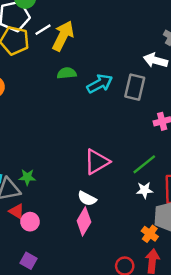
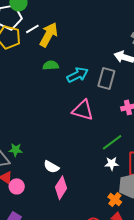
pink triangle: (97, 162) -> (83, 110), moved, turned 45
white semicircle: (87, 198) -> (51, 167), moved

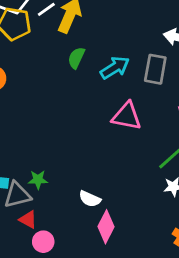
green semicircle: (51, 65) -> (76, 58), turned -56
pink circle: (17, 186) -> (43, 242), moved

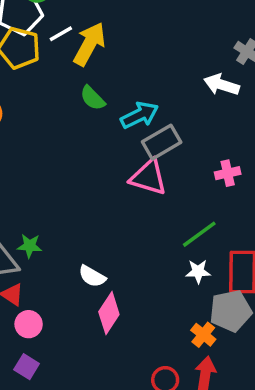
green semicircle: (76, 58) -> (93, 98), turned -75
gray rectangle: (155, 69) -> (162, 142), moved, turned 44

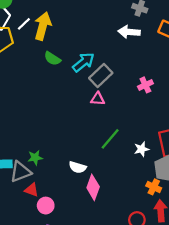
pink triangle: (148, 177) -> (98, 99), size x0.6
green line: (199, 234) -> (110, 139), moved

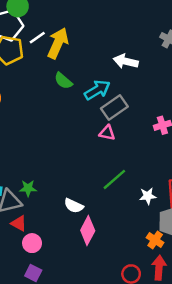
white arrow: (129, 32) -> (126, 61), moved

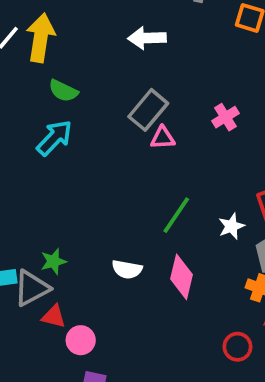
cyan arrow: (97, 90) -> (54, 138), moved
pink triangle: (107, 133) -> (163, 138), moved
pink diamond: (88, 231) -> (181, 277), moved

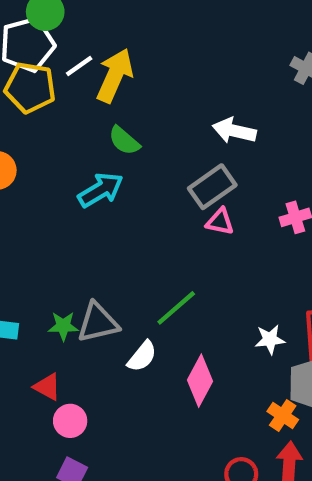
white arrow: (147, 38) -> (234, 131), moved
green line: (176, 215) -> (176, 308), moved
white semicircle: (127, 269) -> (142, 356), turned -76
gray triangle: (32, 288) -> (98, 323), moved

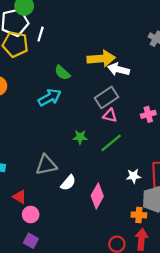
white line: (79, 66) -> (41, 34), turned -40
yellow arrow: (115, 75) -> (101, 59), moved, turned 60
green line: (176, 308) -> (111, 143), moved
green star: (63, 326) -> (80, 137), moved
orange cross: (283, 416) -> (139, 215), turned -32

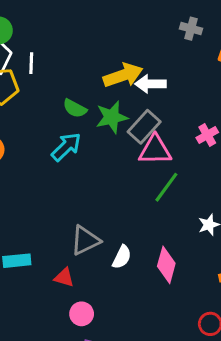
pink triangle: (110, 115) -> (155, 150), size x1.6
green star: (80, 137) -> (112, 117), moved, size x1.5
red triangle: (20, 197) -> (64, 277), moved

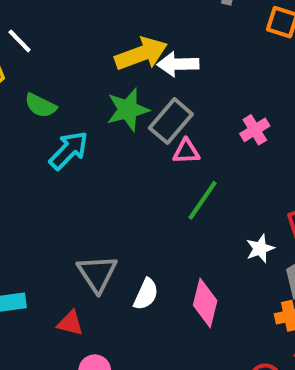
white line: (31, 63) -> (20, 41), turned -45
green semicircle: (75, 108) -> (41, 106), moved
pink triangle: (155, 150) -> (186, 151), size x0.6
gray triangle: (85, 240) -> (97, 273), turned -36

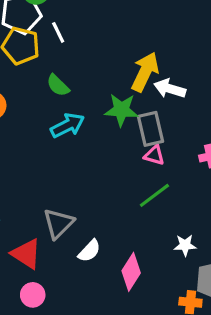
yellow arrow: (141, 54) -> (145, 72), turned -63
gray rectangle: (171, 121) -> (150, 129), turned -72
red triangle: (70, 323) -> (26, 254), size x1.5

